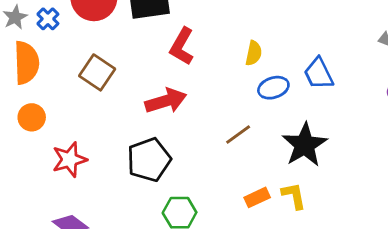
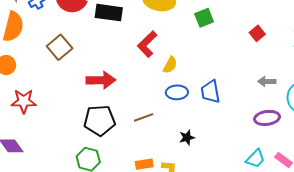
red L-shape: (182, 46) -> (147, 44), moved
black star: (305, 145) -> (187, 138), size x0.5
black pentagon: (149, 160) -> (99, 120), moved

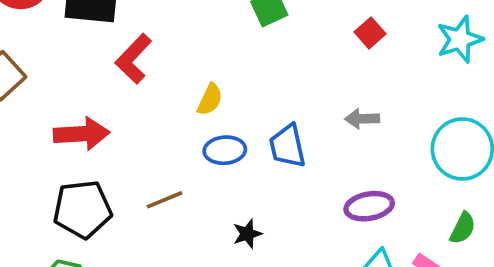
red L-shape: (147, 44) -> (133, 59), moved
gray arrow: (267, 81) -> (362, 119), moved
purple ellipse: (267, 118) -> (369, 206), moved

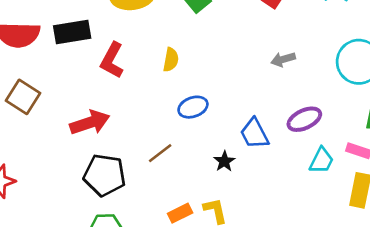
yellow semicircle: (210, 99) -> (171, 60), moved
blue trapezoid: (287, 146) -> (254, 134), moved
black pentagon: (82, 209) -> (105, 175), turned 30

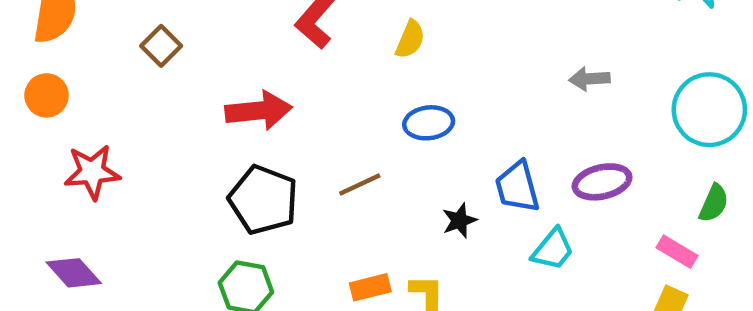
brown square: (23, 97) -> (161, 46), size x0.7
cyan trapezoid: (321, 160) -> (553, 249), moved

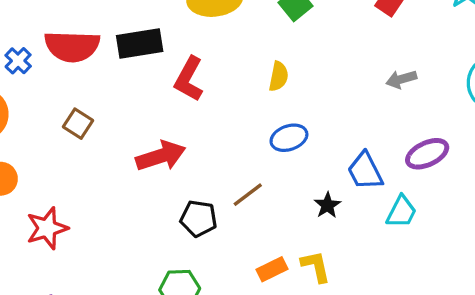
yellow semicircle: (410, 39) -> (279, 76), moved
black pentagon: (263, 200) -> (199, 219), moved, size x0.7

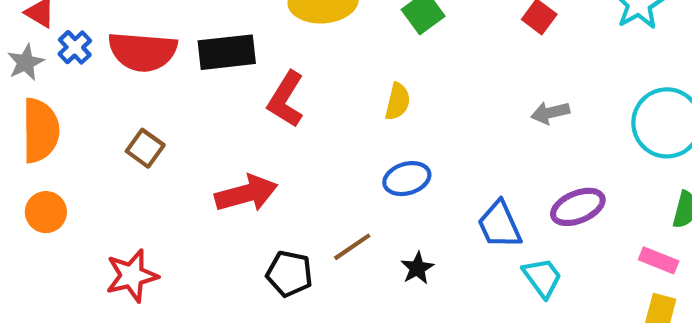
blue cross: (18, 61) -> (75, 47), moved
black star: (327, 205) -> (417, 268), moved
cyan trapezoid: (401, 212) -> (542, 278), turned -66
red star: (47, 228) -> (132, 276), moved

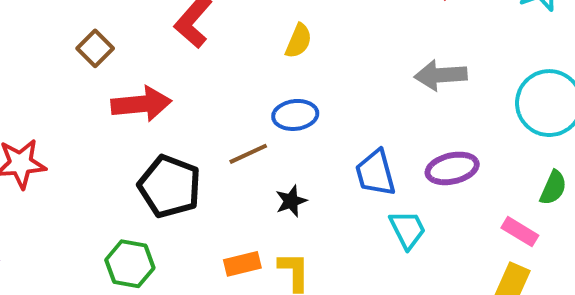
gray arrow: (550, 113) -> (441, 75), size x1.4
brown square: (145, 148) -> (95, 48), moved
brown line: (352, 247) -> (248, 154), moved
black pentagon: (289, 274) -> (170, 186), size x1.4

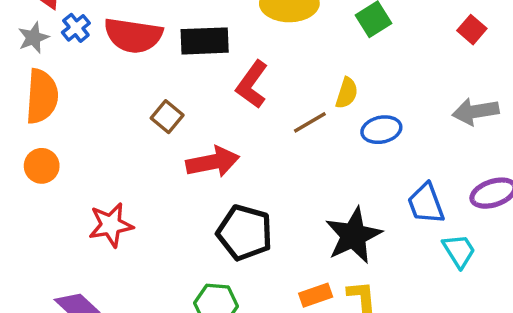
blue ellipse: (295, 115) -> (381, 130), moved
brown line: (248, 154) -> (310, 122), moved
black star: (291, 201) -> (353, 235), size x2.0

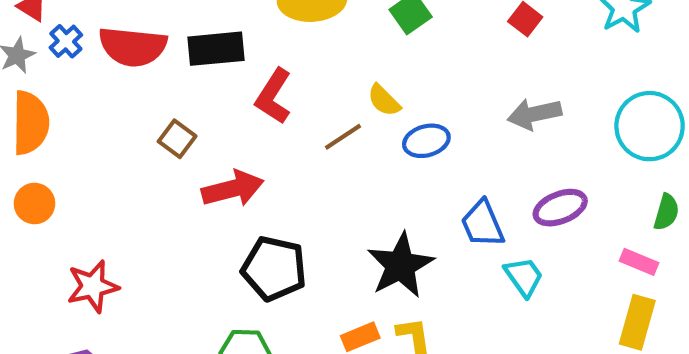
yellow semicircle: (347, 93) -> (384, 100), turned 120
red star: (111, 225) -> (93, 286), moved

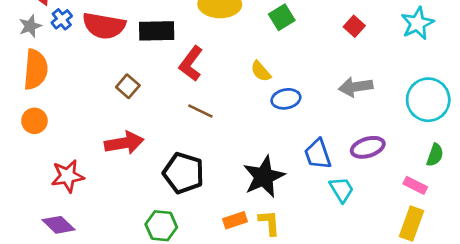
brown line: (343, 137) -> (200, 111), moved, turned 55
red arrow: (233, 189) -> (124, 143), moved

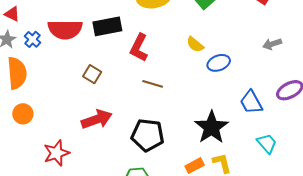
blue cross: (62, 19) -> (33, 39), moved
gray arrow: (356, 87) -> (272, 44), size x0.7
cyan trapezoid: (342, 190) -> (267, 143), moved

